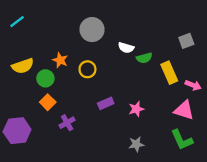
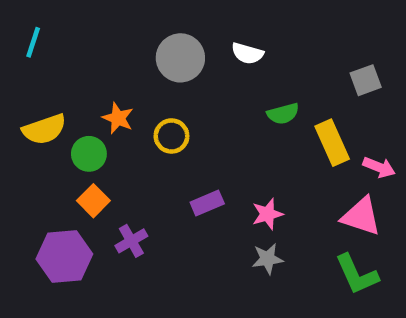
cyan line: (17, 22) -> (33, 42), turned -35
white semicircle: (126, 48) -> (247, 53), moved
purple hexagon: (17, 131) -> (64, 256), moved
gray star: (136, 144) -> (267, 259), moved

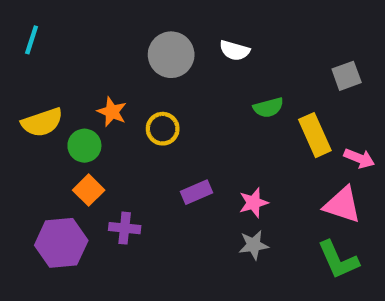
purple cross: (131, 241) -> (125, 228), turned 36

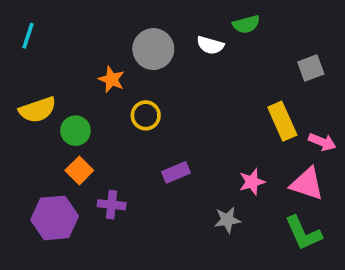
green semicircle: (268, 108) -> (246, 24), moved
orange star: (112, 112) -> (112, 79), moved
pink star: (254, 203) -> (252, 182), moved

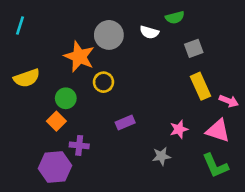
gray square: (311, 68) -> (194, 48), moved
orange star: (112, 79) -> (79, 57), size x1.6
green circle: (75, 131) -> (66, 98), moved
purple hexagon: (55, 218) -> (55, 167), moved

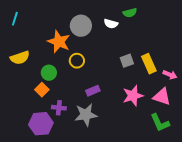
gray square: (194, 48) -> (127, 61), moved
pink star: (179, 129) -> (133, 96), size x1.5
gray star: (161, 156) -> (86, 115), moved, size x1.6

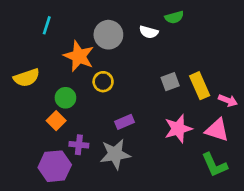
cyan line: (15, 19) -> (47, 25), moved

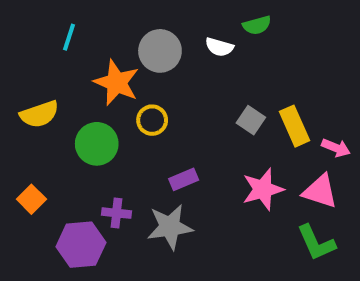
gray square: (170, 82) -> (251, 120), turned -36
green circle: (65, 98) -> (97, 144), size x1.4
orange square: (56, 121) -> (31, 199), moved

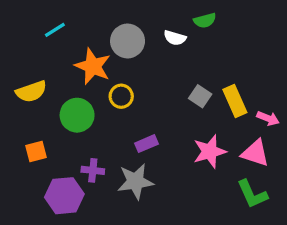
cyan line: (69, 37) -> (55, 30), turned 40
orange square: (31, 199) -> (36, 151), moved, turned 30

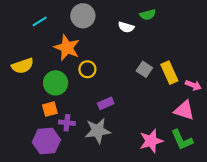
gray circle: (128, 41) -> (83, 16), moved
orange square: (36, 151) -> (50, 109), moved
pink star: (210, 151) -> (151, 141), moved

